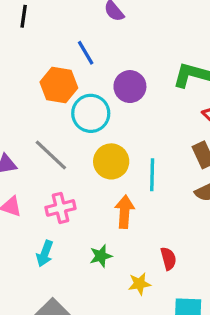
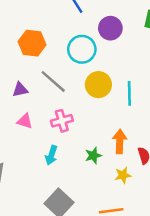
orange hexagon: (59, 85) -> (32, 43), moved
orange arrow: (125, 212) -> (120, 142), moved

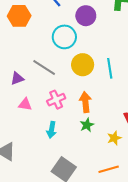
orange hexagon: (32, 43) -> (19, 16), moved
orange arrow: (120, 142) -> (85, 102), moved

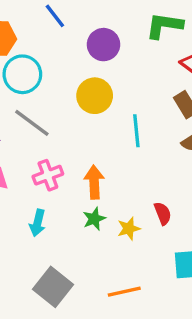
cyan circle: (64, 37) -> (22, 74), moved
yellow circle: (83, 65) -> (95, 96), moved
yellow star: (114, 138) -> (129, 229), moved

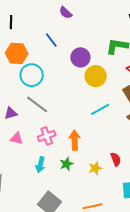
yellow circle: (95, 96) -> (96, 76), moved
cyan line: (136, 131) -> (100, 109), turned 66
green star: (94, 219) -> (66, 164), moved

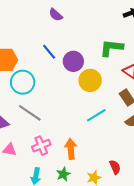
blue line: (51, 40) -> (49, 52), moved

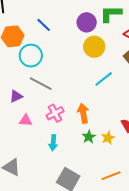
blue line: (49, 52) -> (44, 25), moved
purple circle: (73, 61) -> (87, 22), moved
green star: (63, 174) -> (89, 137), moved

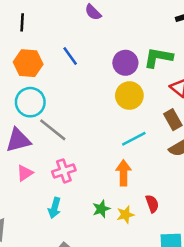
cyan circle: (31, 56) -> (30, 102), moved
purple triangle: (16, 96) -> (18, 140), size x1.5
orange arrow: (83, 113) -> (123, 173), moved
pink triangle: (26, 120) -> (25, 173), turned -48

